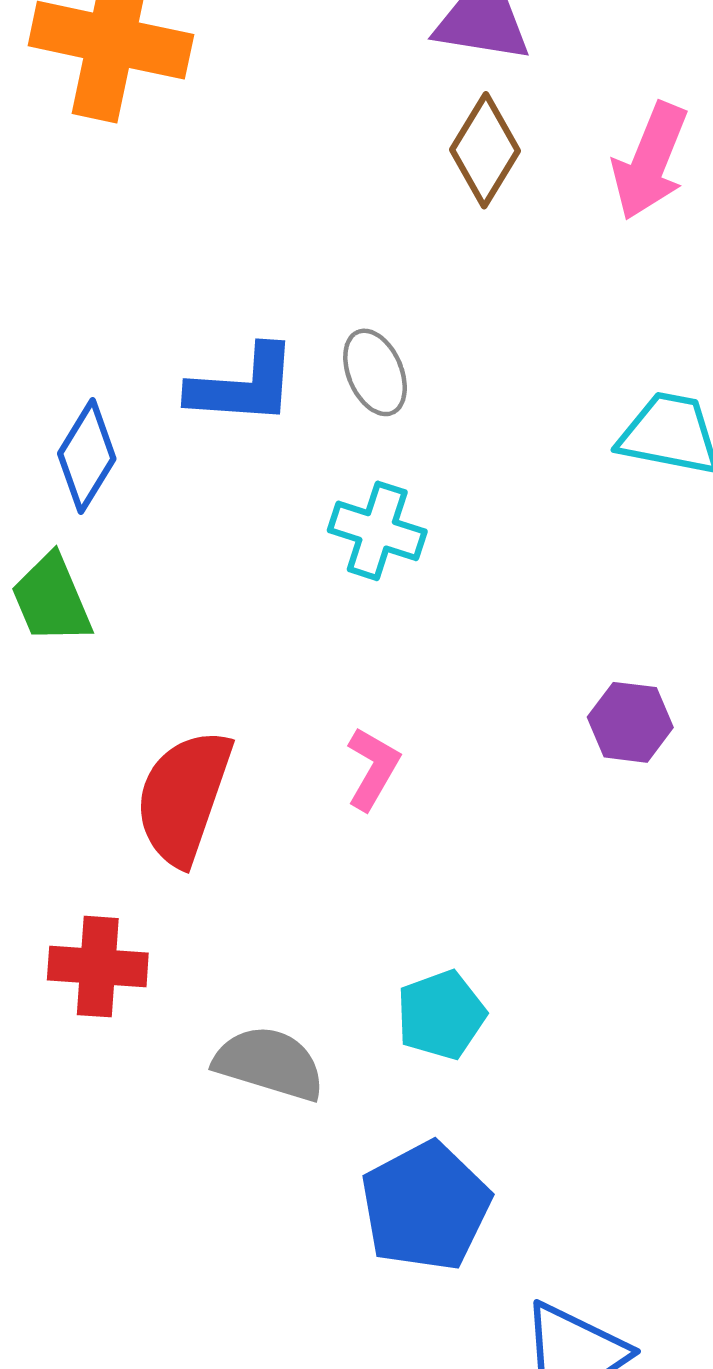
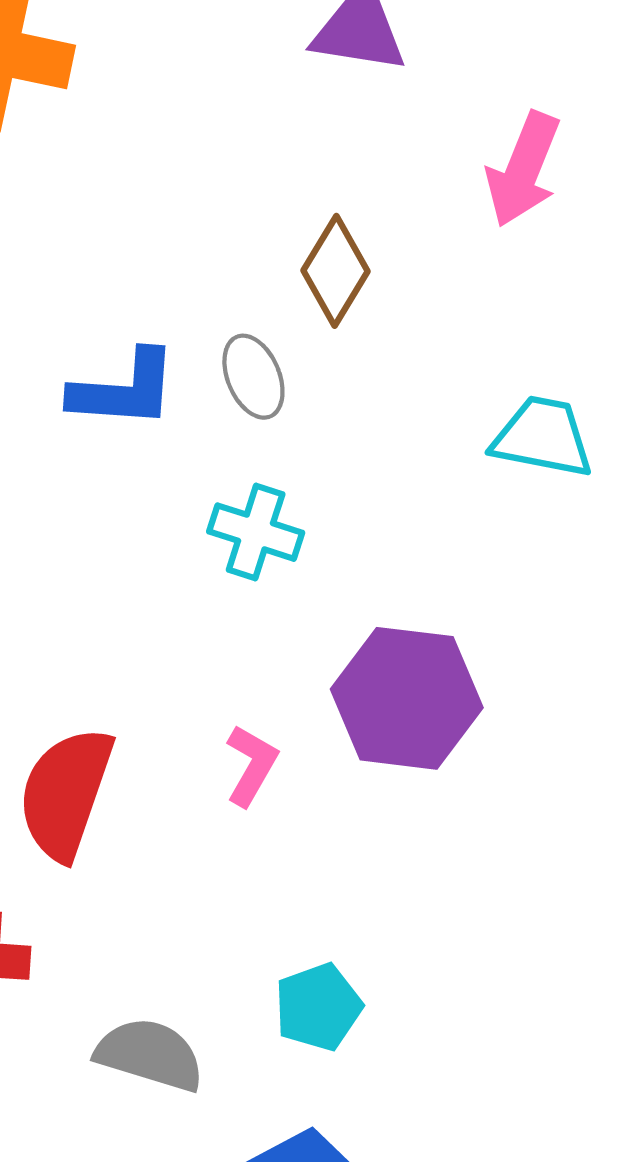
brown diamond: (485, 150) -> (335, 271), moved
purple hexagon: (630, 722) -> (407, 698), moved, size x1.8

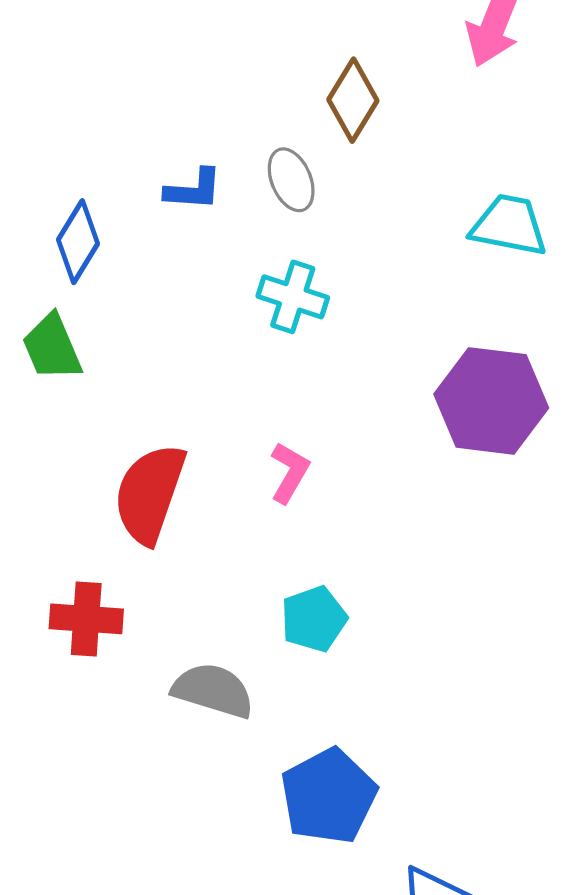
blue L-shape: (124, 390) -> (194, 190), size x0.7
purple hexagon: (407, 698) -> (491, 401), moved
cyan pentagon: (318, 1007) -> (314, 619), moved

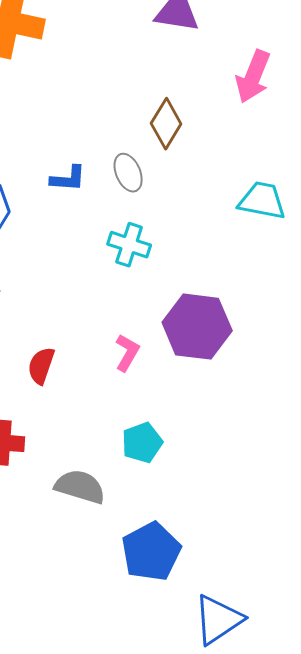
purple hexagon: (491, 401) -> (197, 327), moved
red semicircle: (150, 494) -> (41, 366), size x0.6

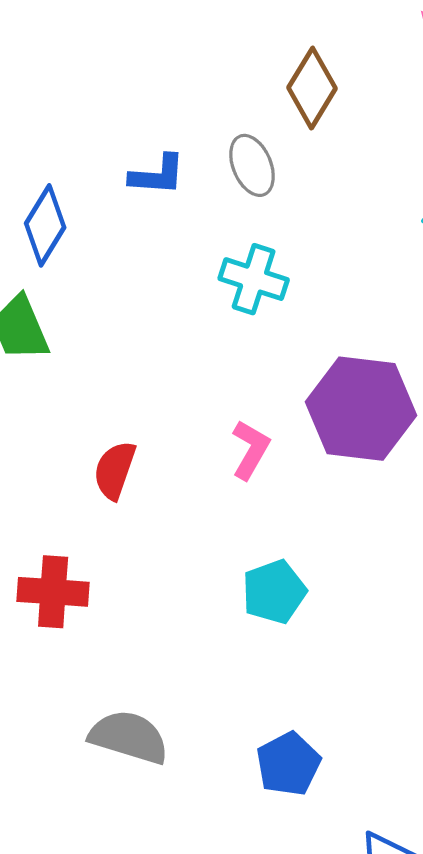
gray semicircle: (80, 487) -> (129, 737), moved
blue pentagon: (151, 552) -> (288, 764), size x0.7

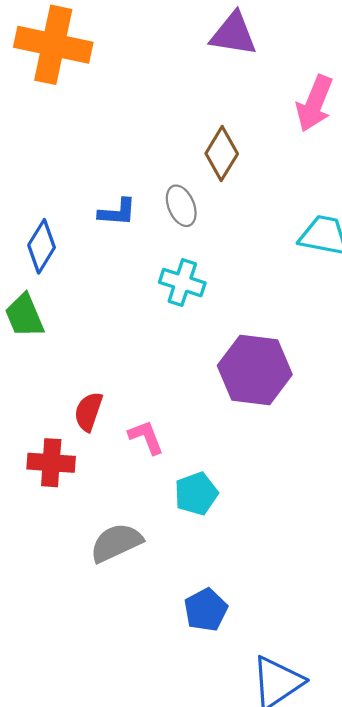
pink L-shape: (250, 450) -> (146, 437), moved, turned -51
red cross: (53, 592) -> (51, 463), moved
gray semicircle: (129, 737) -> (116, 543), moved, turned -42

